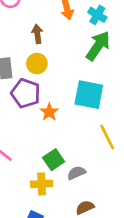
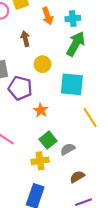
cyan cross: (97, 15) -> (73, 18), turned -32
yellow circle: (37, 64) -> (43, 64), moved
orange star: (49, 112) -> (41, 110), moved

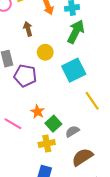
cyan square: (72, 84) -> (74, 70), turned -30
orange star: (41, 110) -> (38, 112), moved
brown semicircle: (77, 177) -> (82, 157), size x1.5

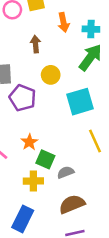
green square: (53, 124) -> (45, 159), turned -35

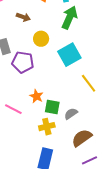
brown arrow: (36, 44) -> (23, 17), turned 128

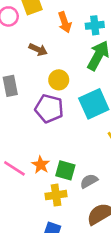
purple pentagon: (23, 62) -> (49, 109), moved
orange star: (36, 96) -> (41, 165), moved

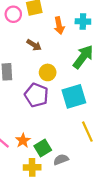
cyan cross: (95, 25) -> (83, 21), moved
green square: (65, 170) -> (43, 148), turned 35

